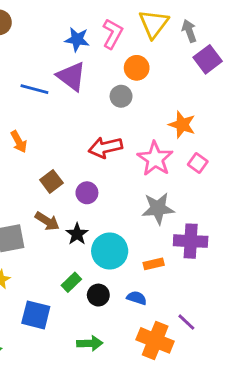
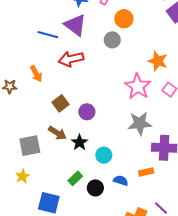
red arrow: (105, 147) -> (71, 59), moved
cyan circle: (110, 251) -> (104, 155), size x0.6
orange rectangle: (154, 264) -> (146, 172), moved
blue semicircle: (137, 298) -> (121, 181), moved

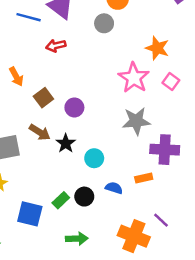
red arrow: (71, 59) -> (56, 46), size x0.7
orange arrow: (36, 74) -> (16, 77), moved
green rectangle: (75, 178) -> (61, 200), moved

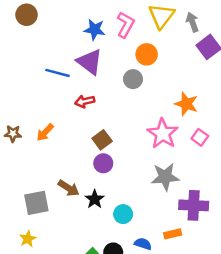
orange arrow: (16, 77) -> (45, 132), turned 72
brown square: (43, 98) -> (102, 140), moved

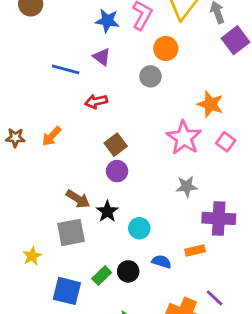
purple triangle: (90, 62) -> (102, 57), size x0.6
gray star: (165, 177) -> (187, 186), size x0.7
gray square: (36, 203) -> (71, 232), moved

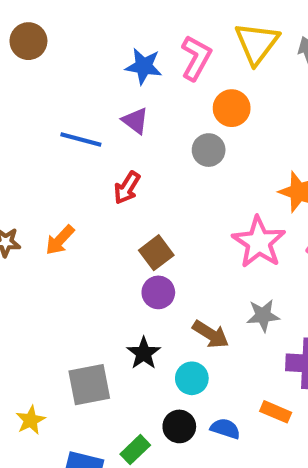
red arrow: (96, 101) -> (127, 188), turned -45
brown arrow: (78, 199) -> (211, 334), moved
orange rectangle: (195, 251) -> (276, 412), turned 36
black circle: (128, 271) -> (179, 426), moved

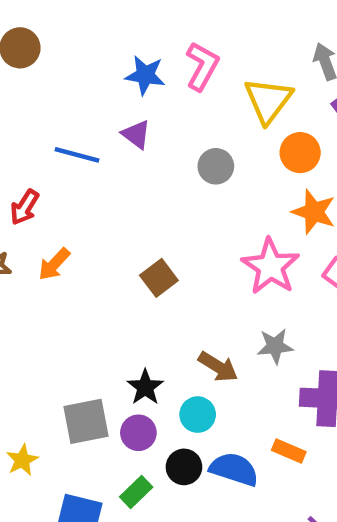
yellow triangle: (257, 43) -> (268, 100), moved
orange circle: (232, 108) -> (300, 153), moved
red arrow: (127, 188) -> (25, 207), moved
purple circle: (158, 292) -> (138, 433), moved
blue semicircle: (225, 429) -> (234, 469), size x1.5

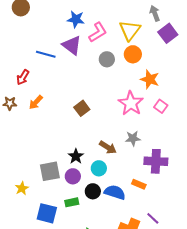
pink L-shape: (202, 66) -> (98, 32), moved, turned 30
purple triangle: (136, 134) -> (72, 45), size x1.5
orange circle: (300, 153) -> (133, 54), moved
green rectangle: (136, 492) -> (72, 202), turned 32

